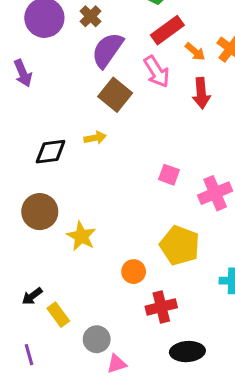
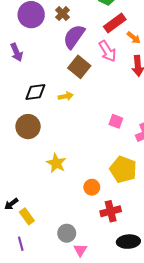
black diamond: (51, 152) -> (35, 92), moved
brown circle: (40, 212) -> (28, 127), moved
black arrow: (32, 296) -> (11, 204), moved
yellow rectangle: (58, 315) -> (27, 216), moved
pink triangle: (117, 364) -> (80, 250), turned -40

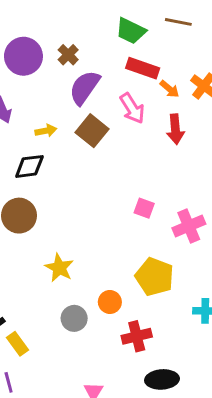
red rectangle: (115, 23) -> (143, 68), turned 55
yellow arrow: (66, 96) -> (46, 131), moved
gray circle: (67, 233) -> (74, 318), moved

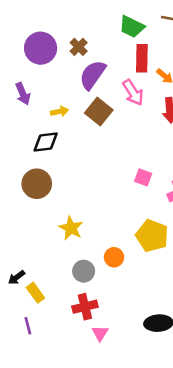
red rectangle: (143, 68) -> (142, 58), turned 72
red cross: (137, 336) -> (85, 307), moved

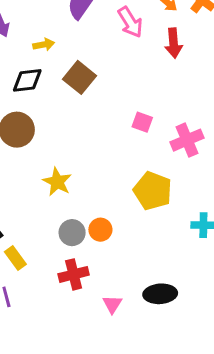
brown square: (99, 112) -> (80, 77), moved
orange circle: (114, 257) -> (100, 230), moved
pink triangle: (100, 333) -> (112, 304), moved

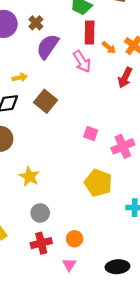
red arrow: (174, 43) -> (125, 78), moved, turned 30
orange circle: (100, 230) -> (75, 239), moved
black ellipse: (160, 294) -> (118, 267), moved

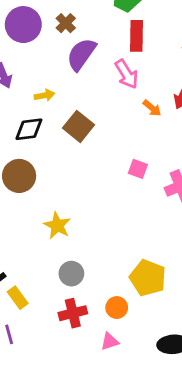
orange arrow: (109, 48) -> (152, 108), moved
yellow pentagon: (98, 183) -> (148, 278), moved
pink triangle: (69, 265) -> (110, 341), turned 40

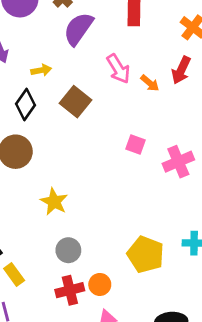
pink arrow: (127, 74) -> (118, 69), moved
black diamond: (29, 129) -> (26, 105), turned -48
orange circle: (117, 308) -> (100, 284), moved

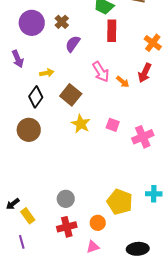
purple semicircle: (78, 29) -> (73, 44), size x0.7
yellow star: (54, 202) -> (81, 124), moved
orange circle: (100, 284) -> (98, 223), moved

